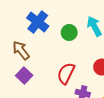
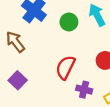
purple square: (24, 75) -> (18, 80), moved

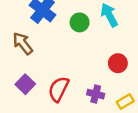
red semicircle: (65, 67) -> (59, 89), moved

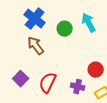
brown arrow: (23, 43) -> (36, 46), moved
red circle: (118, 63) -> (96, 70), moved

